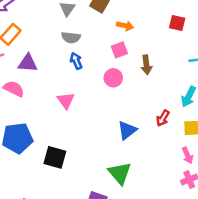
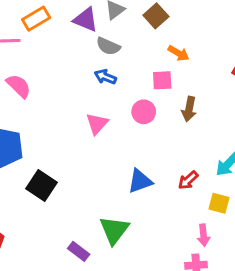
blue arrow: (76, 61) -> (105, 77), turned -63
purple triangle: (28, 63) -> (86, 20), moved
pink triangle: (66, 101) -> (97, 124), moved

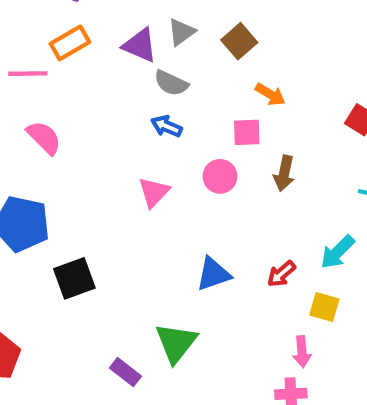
black square: (42, 186) -> (74, 278), turned 36

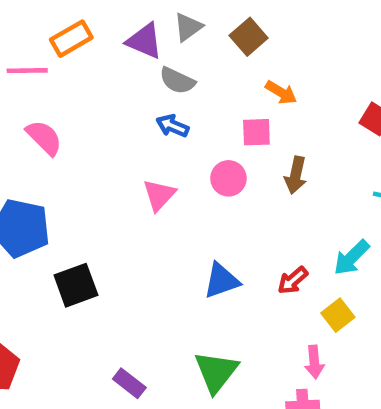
yellow square: (324, 307) -> (338, 315), turned 36
green triangle: (176, 343) -> (216, 372), moved

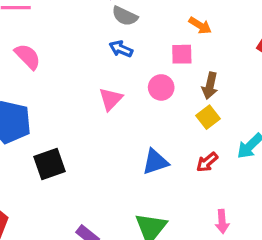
yellow square: (338, 315) -> (208, 117), moved

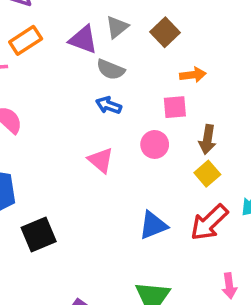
orange arrow: (200, 25) -> (193, 75), turned -35
pink triangle: (111, 99) -> (101, 160), turned -30
red arrow: (207, 162) -> (209, 222), size x1.6

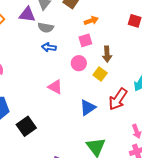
pink triangle: (101, 160) -> (55, 87), moved
yellow square: (207, 174) -> (100, 74), moved

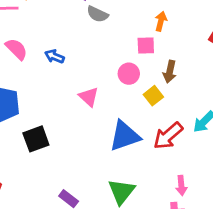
orange arrow: (91, 21) -> (161, 21), turned -72
blue arrow: (49, 47) -> (54, 56), moved
blue triangle: (88, 108) -> (125, 136), size x1.4

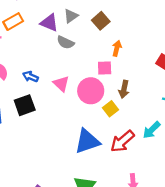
pink circle: (129, 74) -> (91, 91), size x1.5
pink triangle: (89, 97) -> (61, 84), moved
black square: (36, 139) -> (25, 105), moved

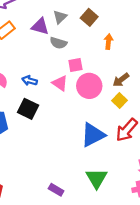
pink square: (105, 68) -> (75, 65), moved
brown arrow: (124, 89) -> (121, 80), turned 49
black square: (25, 105) -> (28, 109), turned -36
yellow square: (111, 109) -> (119, 100), moved

